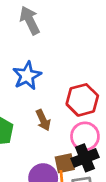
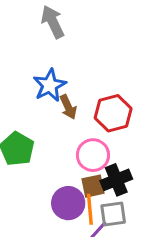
brown arrow: (43, 120) -> (68, 107), moved
pink circle: (85, 136) -> (93, 155), moved

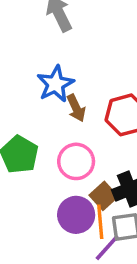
pink circle: (93, 155) -> (76, 161), moved
brown square: (93, 186) -> (104, 196), turned -30

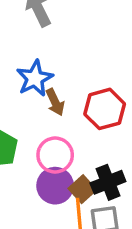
purple circle: (76, 215) -> (55, 186), moved

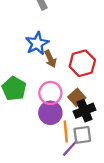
brown square: (82, 189) -> (77, 97), moved

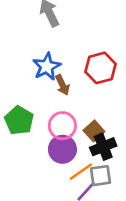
red hexagon: (82, 63) -> (101, 68), moved
orange line: (66, 132) -> (81, 172), turned 60

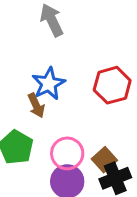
brown arrow: (62, 85) -> (36, 105), moved

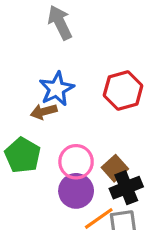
brown arrow: (36, 105) -> (44, 112), turned 100

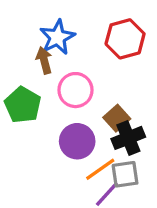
brown arrow: (44, 112) -> (44, 60), turned 90
pink circle: (76, 162) -> (75, 90), moved

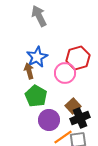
pink circle: (75, 90) -> (65, 73), moved
green pentagon: (23, 105) -> (36, 96), moved

